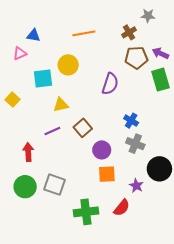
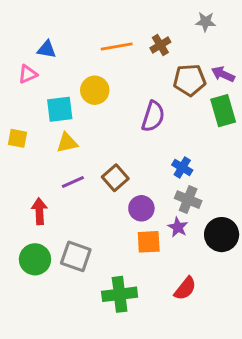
brown cross: (129, 32) -> (160, 45), moved
yellow square: (12, 100) -> (17, 138), turned -32
yellow triangle: (61, 105) -> (67, 143), moved
purple star: (136, 186) -> (178, 227), moved
red semicircle: (122, 208) -> (185, 288), moved

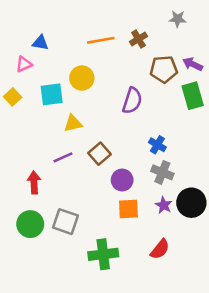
yellow square: (17, 138) -> (13, 97), moved, turned 36
yellow triangle: (67, 143) -> (73, 123), moved
purple star: (178, 227) -> (164, 205), moved

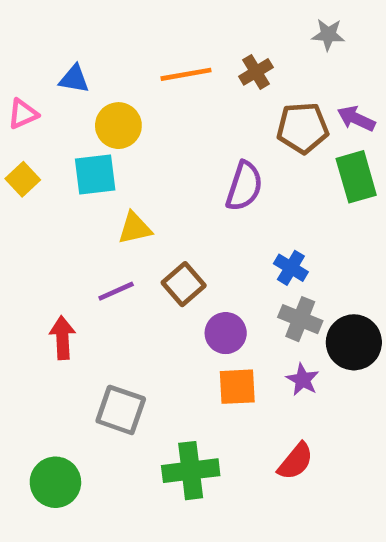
pink triangle: (24, 64) -> (23, 114), moved
yellow circle: (82, 78) -> (118, 126), moved
black circle: (191, 203) -> (354, 342), moved
green circle: (30, 224) -> (55, 482), moved

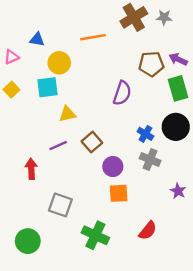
brown cross: (256, 72) -> (134, 17), moved, size x1.6
black circle: (354, 342) -> (176, 127), moved
purple star: (303, 380) -> (178, 191), moved
green cross: (191, 471) -> (95, 235), turned 32

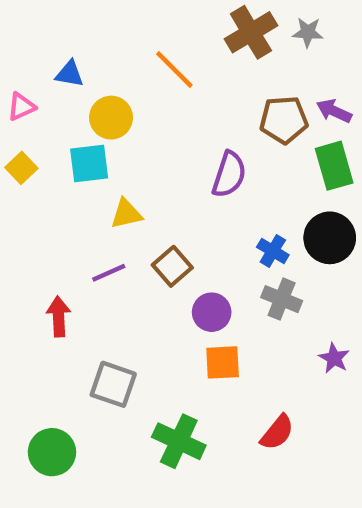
orange line: (93, 37) -> (174, 69), turned 55

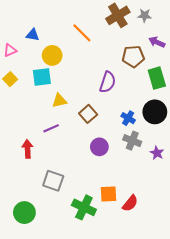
purple arrow: (334, 111) -> (157, 42), moved
brown square: (172, 266) -> (88, 114), moved
purple star: (334, 358) -> (157, 153), moved
orange square: (223, 362) -> (109, 194), moved

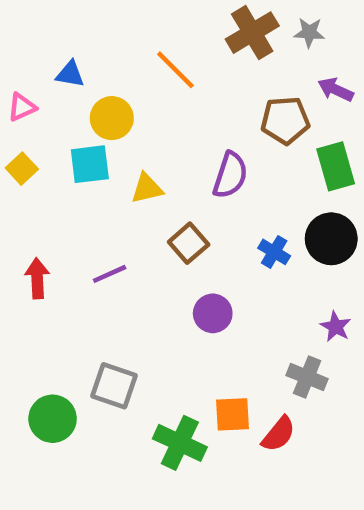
yellow triangle: (59, 101) -> (147, 188), moved
gray cross: (132, 141) -> (307, 377), moved
red arrow: (28, 149) -> (37, 278), moved
green circle: (24, 213) -> (53, 419), moved

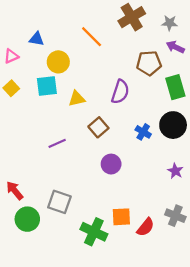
gray star: (309, 33) -> (170, 23), moved
red arrow: (37, 278) -> (15, 190), moved, turned -36
gray cross: (307, 377) -> (175, 216), moved

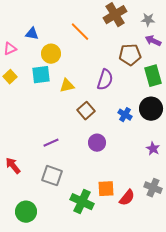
purple line: (57, 143) -> (51, 143), moved
green circle: (27, 219) -> (26, 212), moved

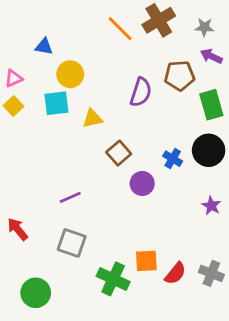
orange line: (80, 32) -> (120, 29), moved
pink triangle: (10, 49) -> (14, 78), moved
purple semicircle: (105, 80) -> (141, 92), moved
purple circle: (97, 143) -> (142, 183), moved
gray cross: (153, 188) -> (211, 273), moved

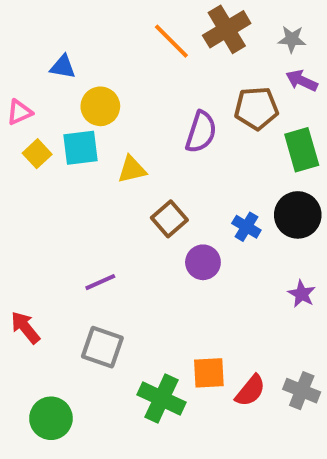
yellow square: (14, 106) -> (37, 154), moved

